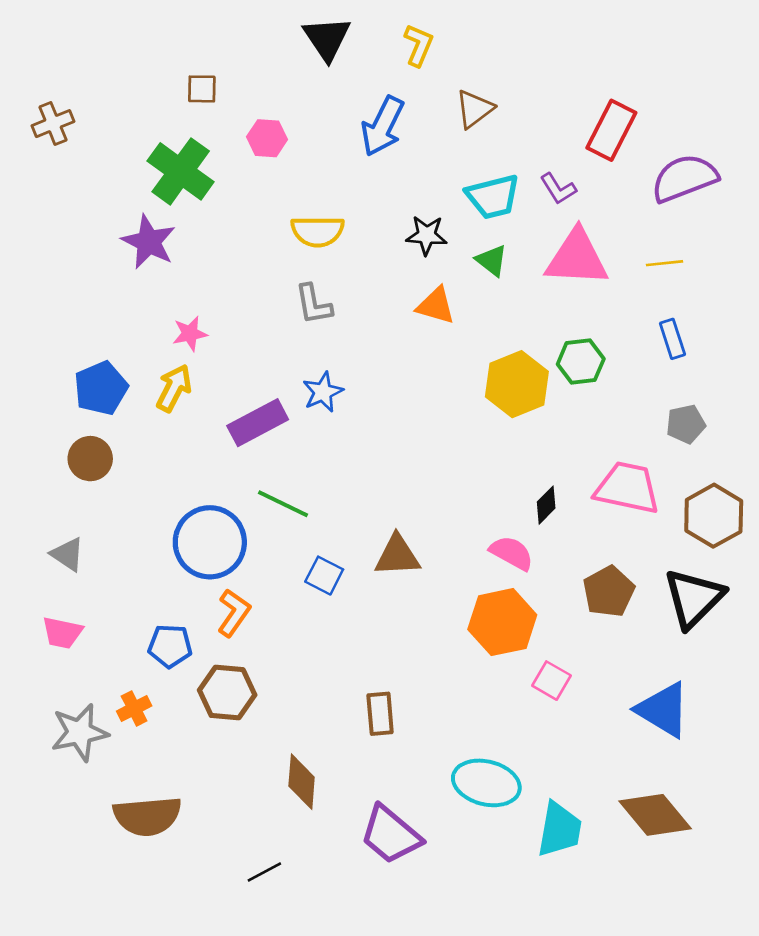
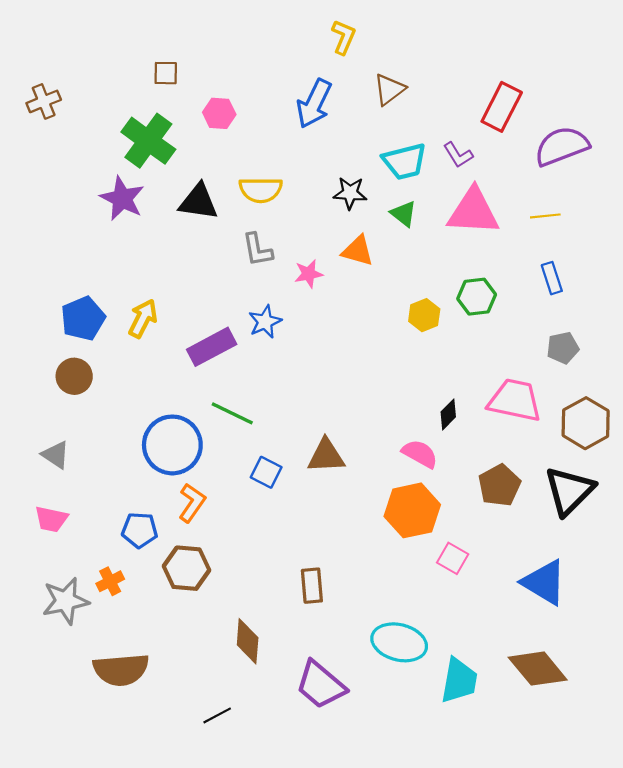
black triangle: (327, 38) -> (198, 202), moved, turned -48
pink star: (190, 334) -> (309, 274), moved
yellow hexagon: (517, 384) -> (424, 315), size x0.6

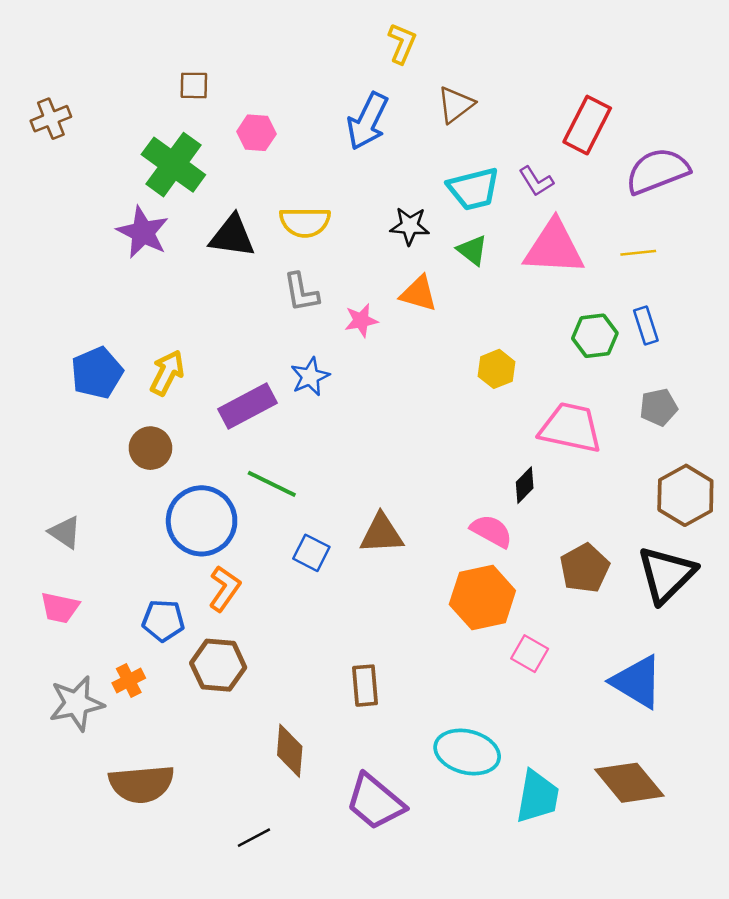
green hexagon: (477, 297) -> (595, 336), moved
brown circle: (74, 376) -> (150, 448), moved
pink trapezoid: (515, 400) -> (571, 428), moved

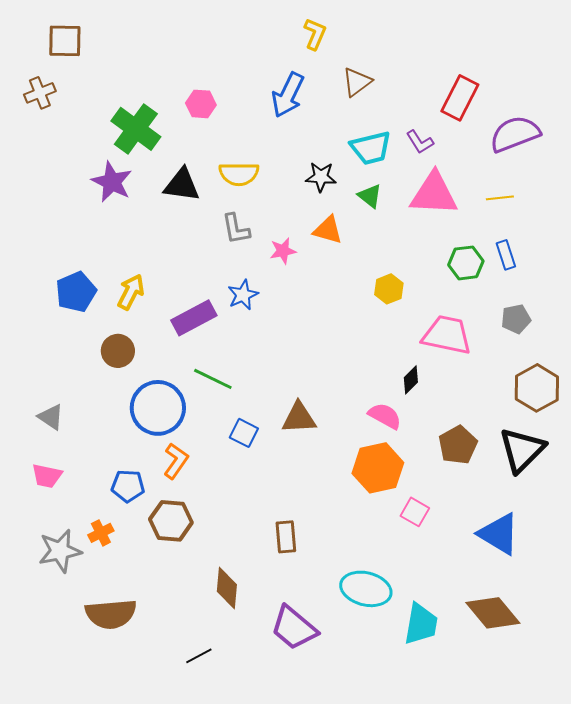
brown square: (194, 85) -> (65, 41), moved, size x1.5

